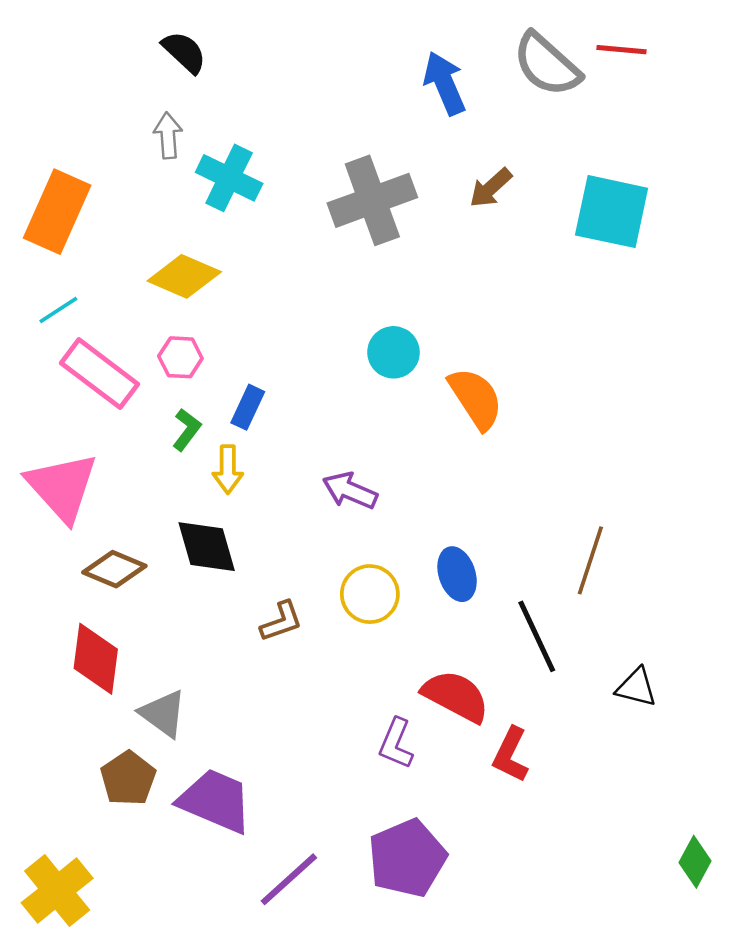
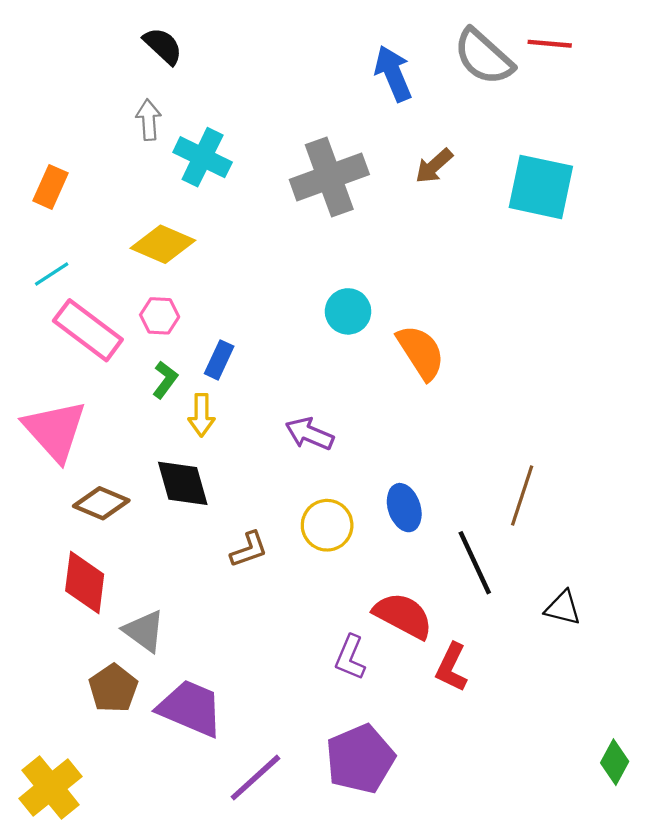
orange rectangle: (57, 212) -> (51, 187), size x0.6

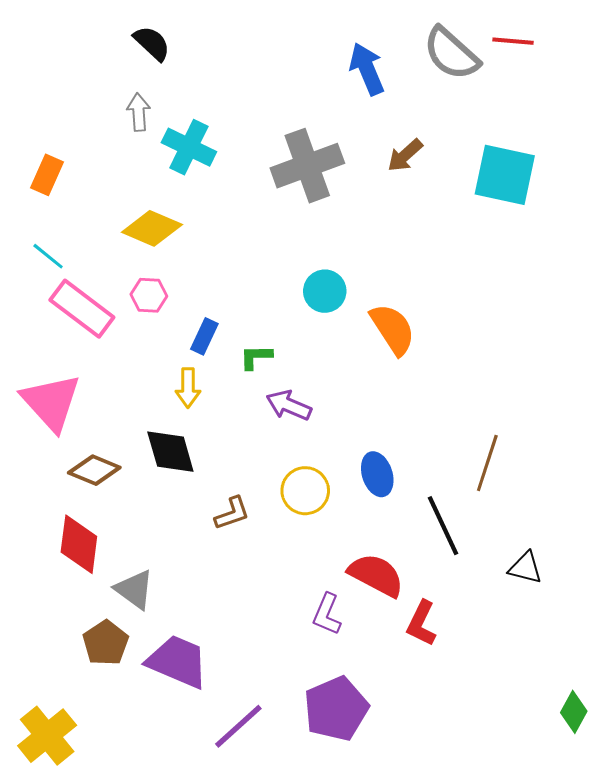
cyan line: (52, 274) -> (48, 256), turned 72
green L-shape: (165, 380) -> (256, 357), moved, turned -128

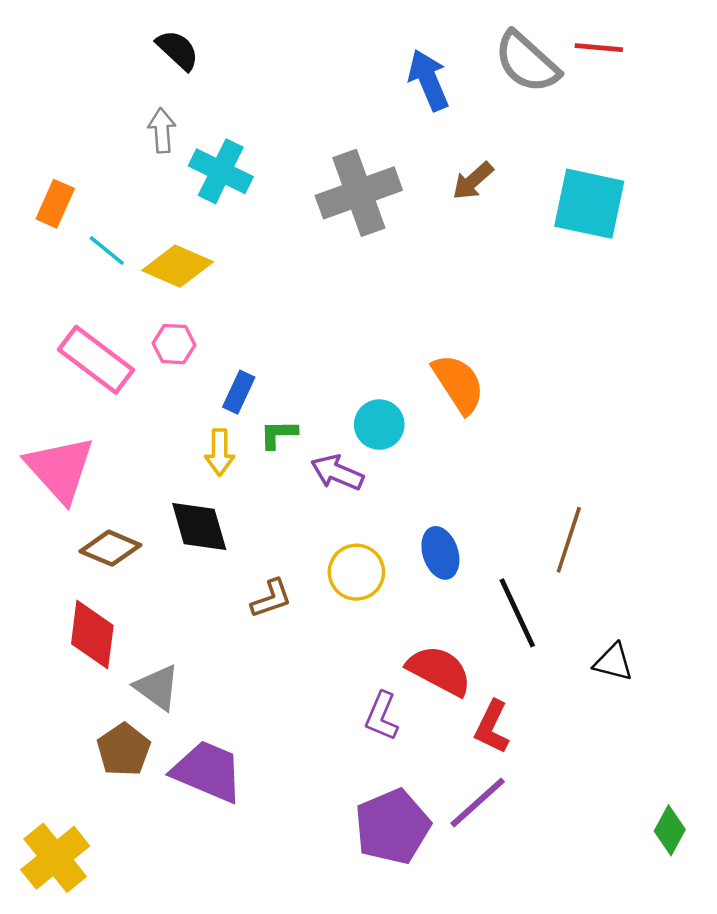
cyan line: (48, 256) -> (107, 250), moved
cyan circle: (325, 291) -> (379, 425), moved
green L-shape: (256, 357) -> (278, 434), moved
purple line: (238, 726) -> (478, 803), moved

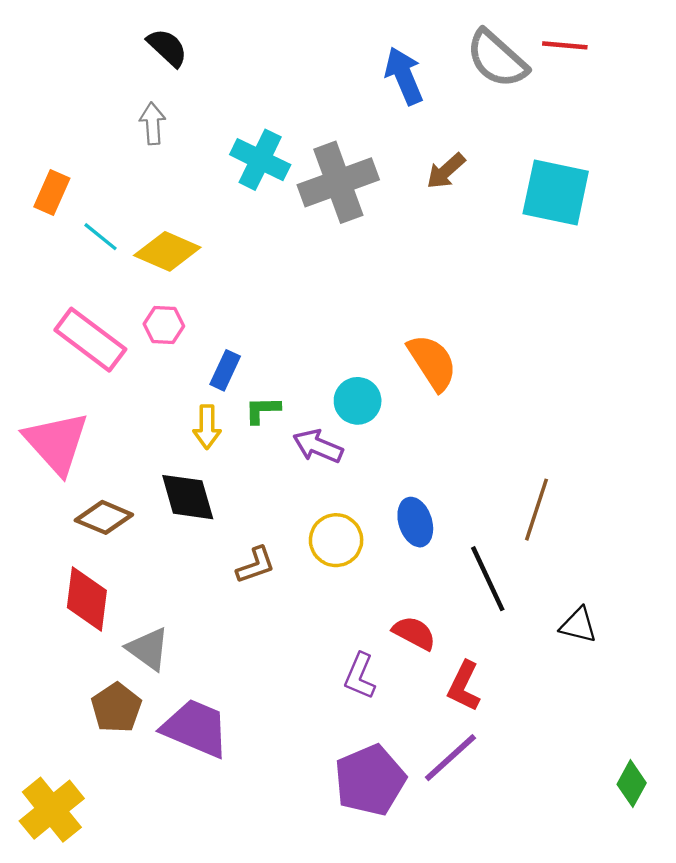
cyan cross: (221, 171) -> (260, 160), moved
red semicircle: (439, 671) -> (414, 633), size x0.7

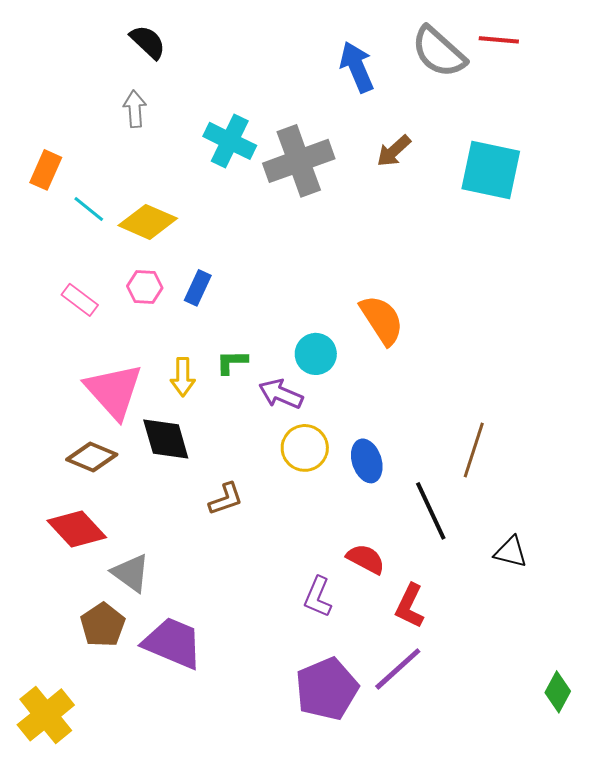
pink rectangle: (90, 340) -> (80, 300), size x0.6
blue rectangle: (225, 370) -> (198, 288), moved
pink triangle: (56, 443) -> (114, 391), moved
yellow circle: (336, 540) -> (305, 448), moved
red diamond: (87, 599) -> (77, 529), turned -50

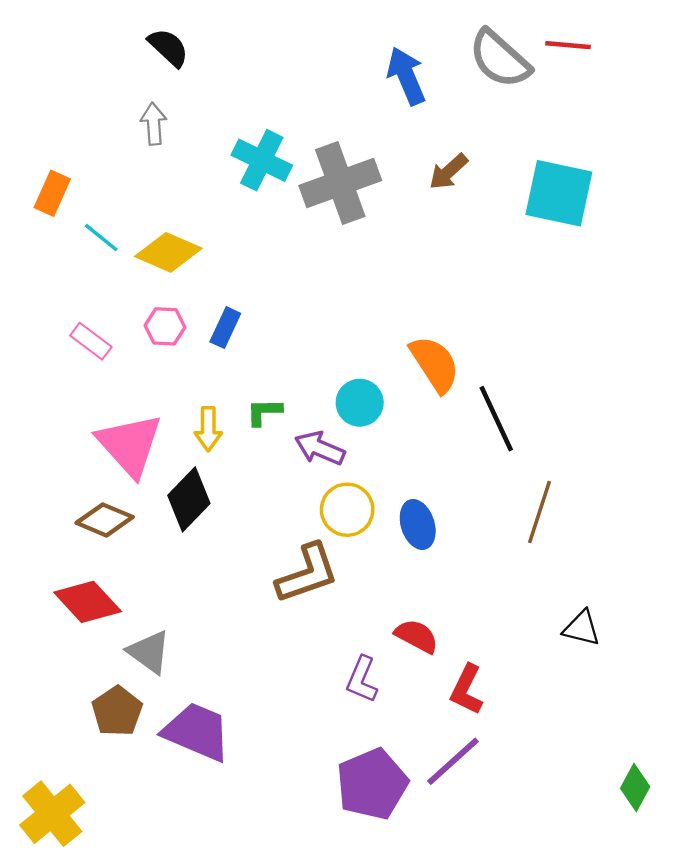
black diamond: (166, 439) -> (189, 499), turned 60
brown L-shape: (226, 499) -> (307, 573), moved, size x1.6
black line: (431, 511) -> (496, 419), moved

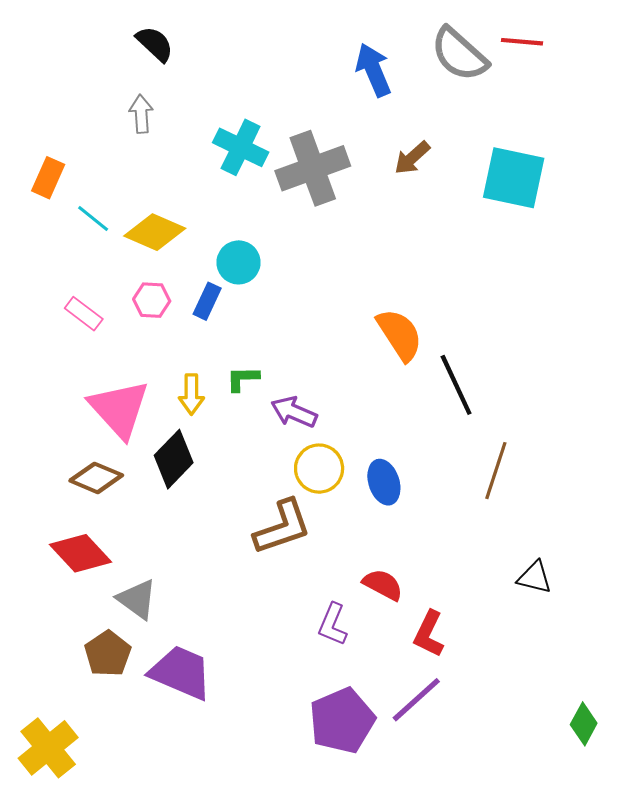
cyan circle: (360, 403) -> (238, 262), moved

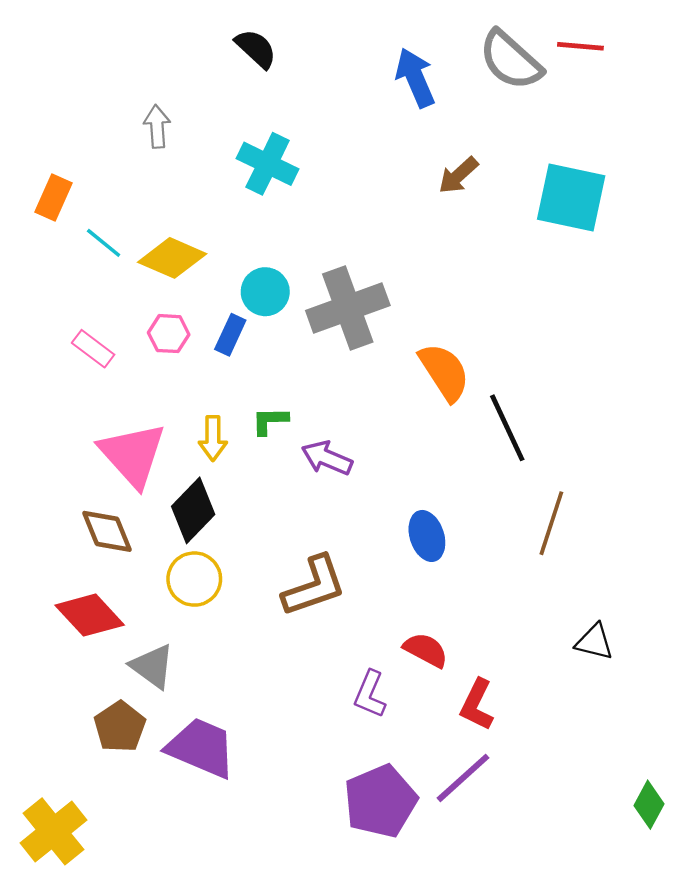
black semicircle: (155, 44) -> (256, 49), moved
gray cross: (313, 168) -> (348, 308), moved
yellow circle: (319, 469) -> (194, 579), moved
brown diamond: (96, 478) -> (107, 531), turned 45

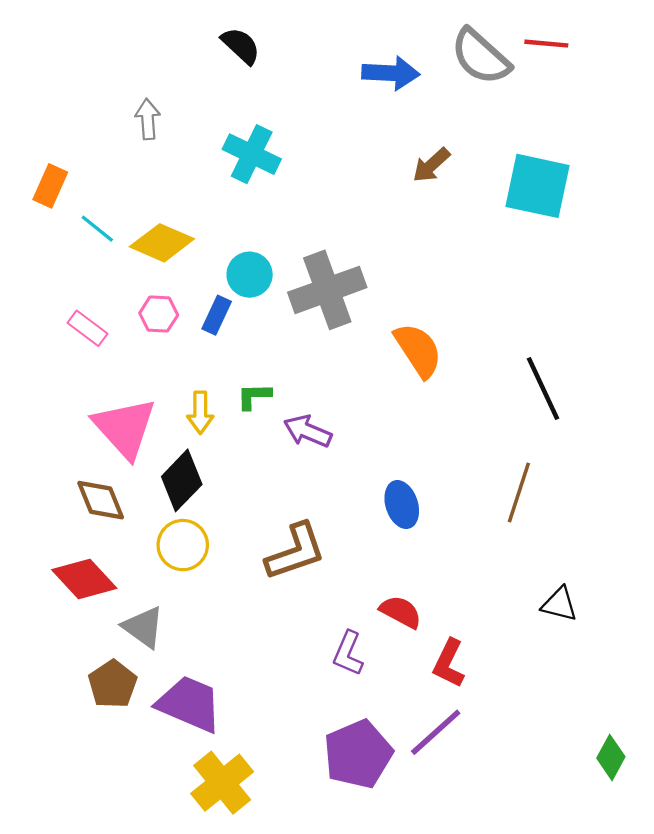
blue arrow: (415, 78) -> (391, 73), turned 116
black line: (507, 428) -> (543, 388), moved
yellow cross: (54, 831) -> (222, 783), moved

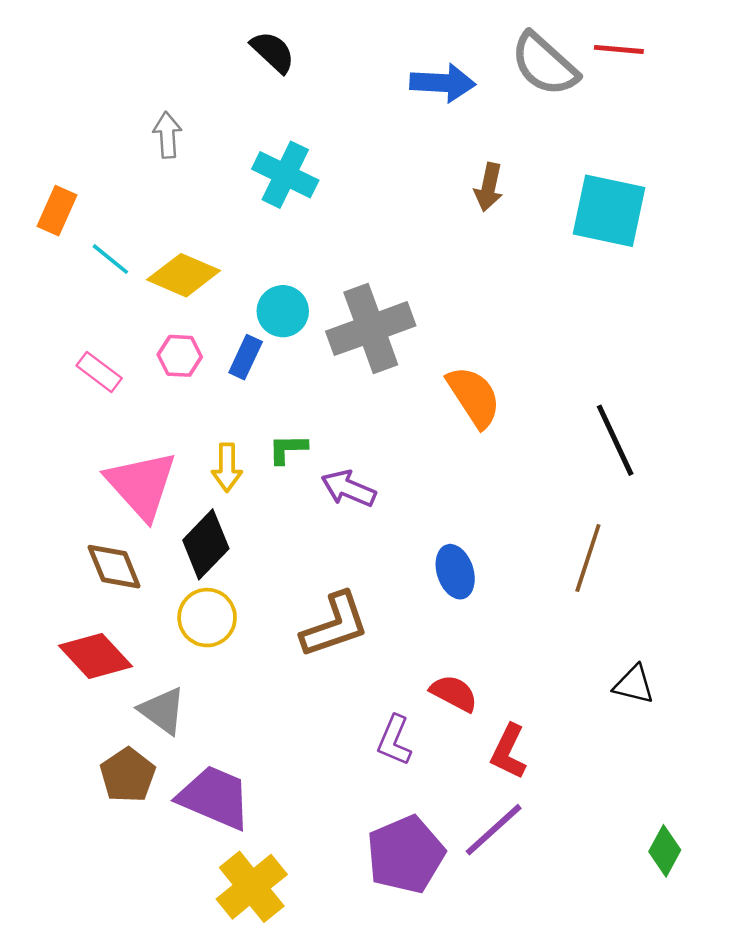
brown arrow: (431, 165) -> (489, 187), turned -36
green diamond: (611, 757) -> (665, 851), moved

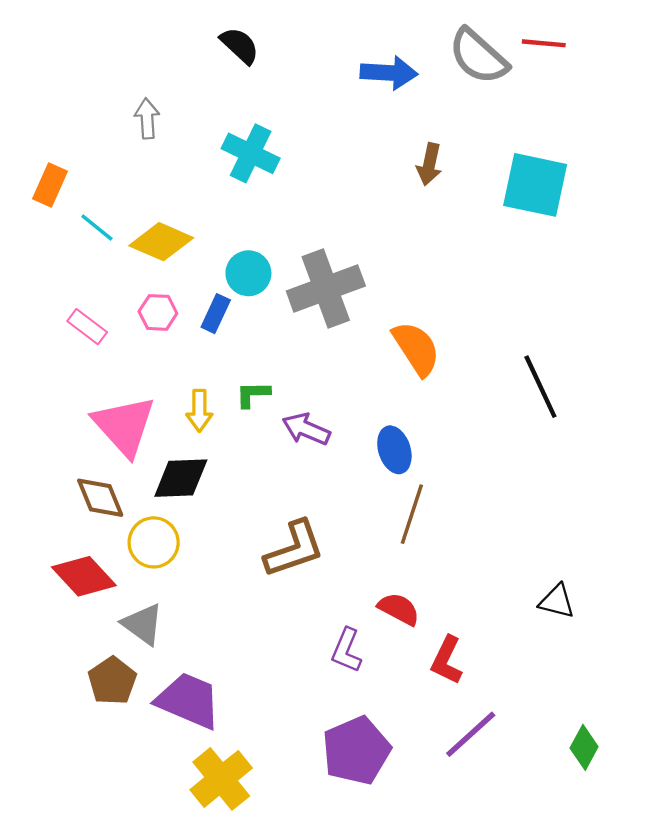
black diamond: (206, 544) -> (181, 478), turned 44
brown line: (588, 558) -> (412, 514), moved
blue ellipse: (455, 572) -> (394, 450), moved
yellow circle: (207, 618) -> (154, 542), moved
purple line: (494, 830) -> (471, 734), moved

